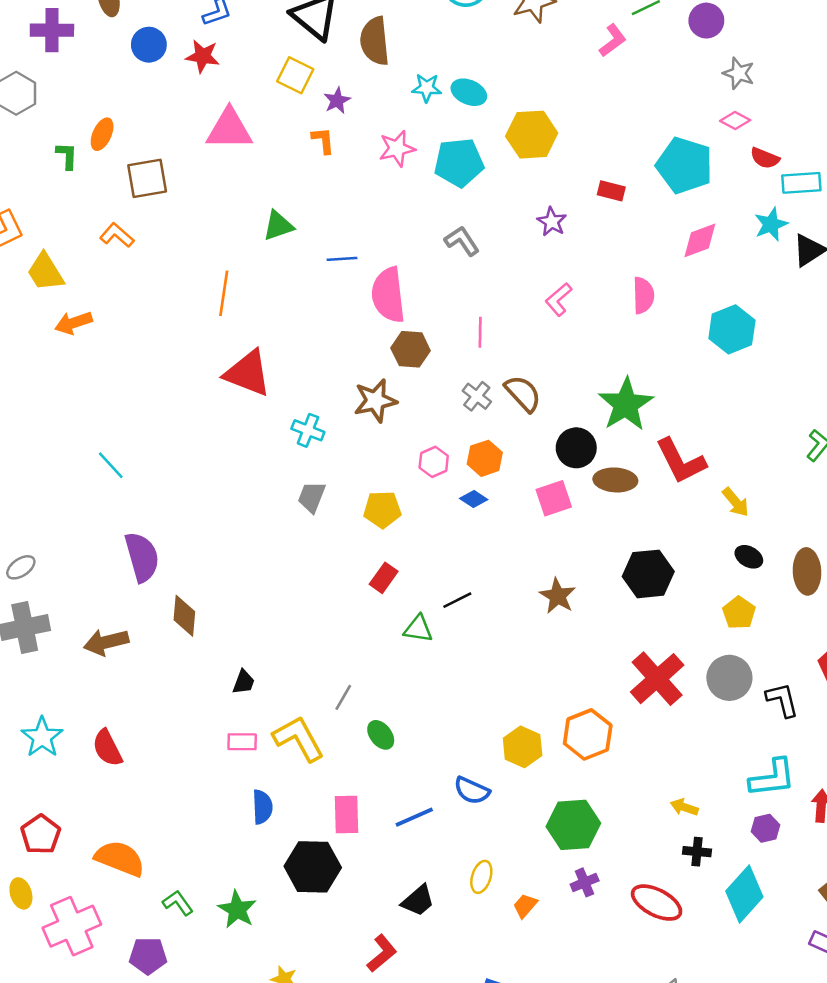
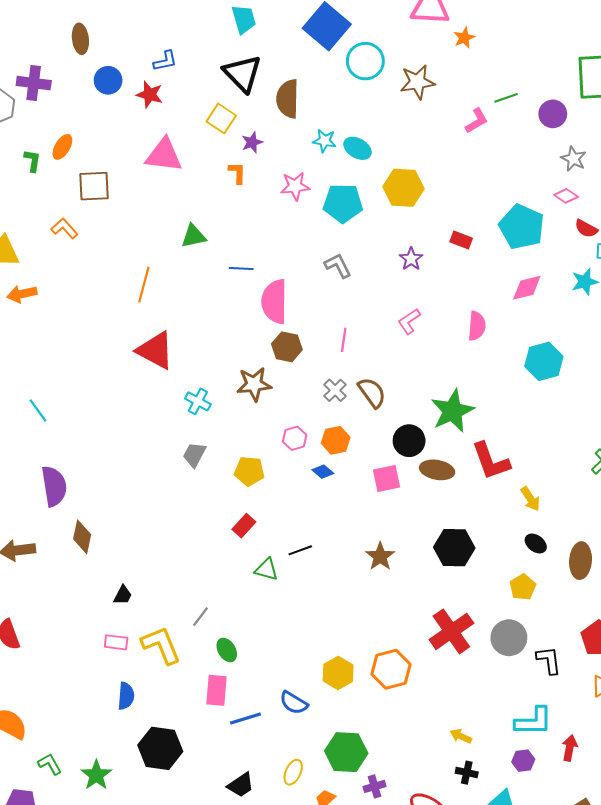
purple cross: (52, 30) -> (34, 83), moved
pink rectangle: (346, 814) -> (217, 690), moved
green hexagon: (573, 825) -> (346, 752), moved

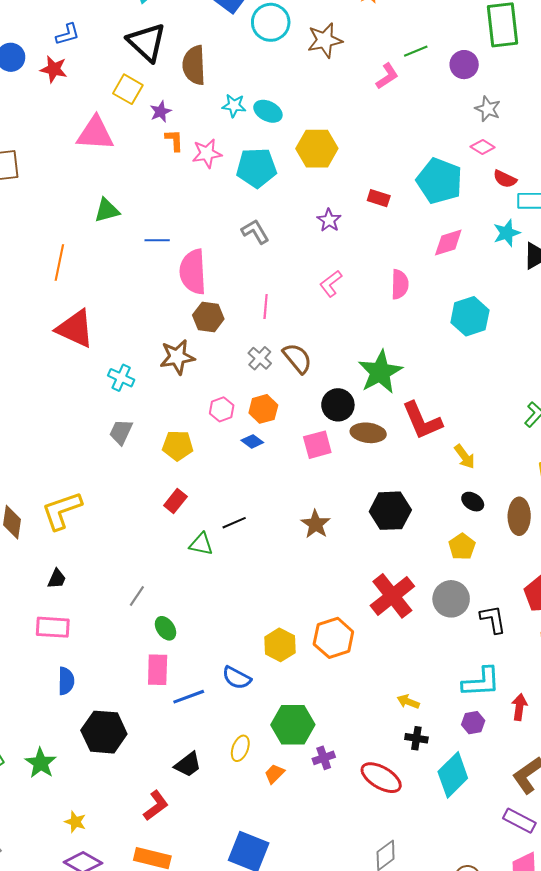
pink triangle: (164, 155) -> (95, 133), moved
orange L-shape: (237, 173) -> (174, 140), moved
pink rectangle: (116, 642) -> (53, 627), size x1.4
yellow L-shape: (161, 645) -> (62, 510), moved, turned -84

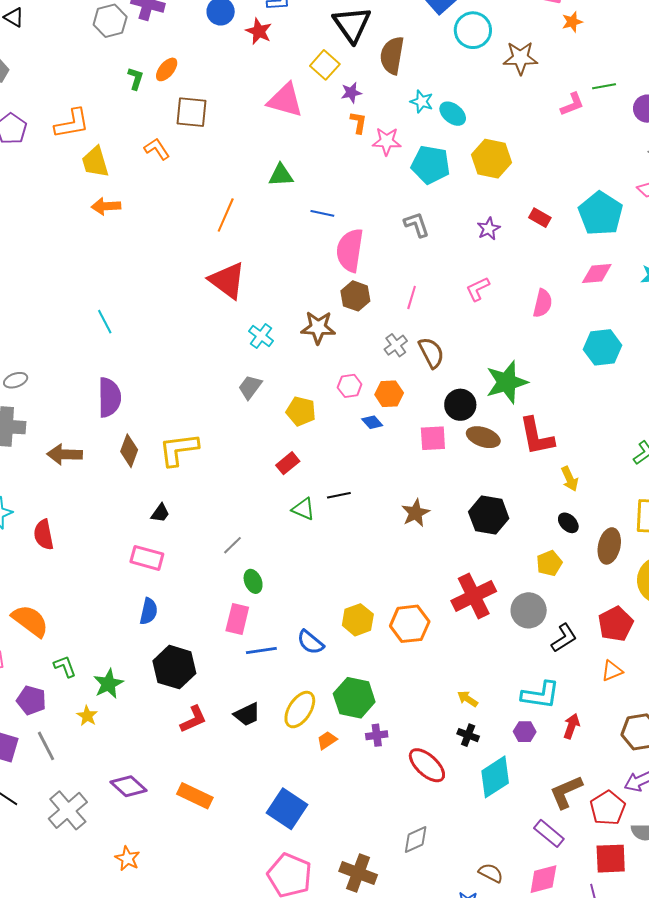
black L-shape: (493, 619) -> (564, 638), turned 56
yellow ellipse: (240, 748) -> (300, 710), size x1.5
red L-shape: (156, 806) -> (193, 719), moved
yellow star: (75, 822) -> (87, 716), moved

